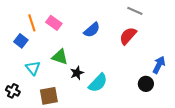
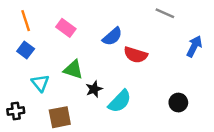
orange line: (32, 23) -> (26, 21), moved
red semicircle: (128, 36) -> (136, 55), moved, turned -114
blue arrow: (159, 65) -> (194, 46), moved
black cross: (13, 91) -> (16, 111), turned -32

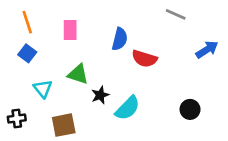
pink rectangle: (66, 28) -> (70, 30), turned 54
blue semicircle: (112, 37) -> (120, 39), turned -35
blue arrow: (194, 46) -> (207, 49), turned 30

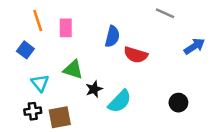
orange line: (27, 22) -> (38, 21), moved
black cross: (17, 119) -> (33, 111), moved

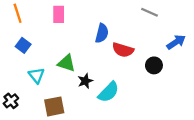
orange line: (38, 21) -> (18, 13), moved
pink rectangle: (66, 28) -> (59, 14), moved
black circle: (178, 103) -> (154, 65), moved
black cross: (33, 111) -> (11, 101), moved, turned -32

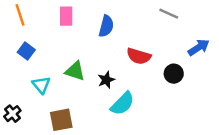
blue semicircle: (102, 33) -> (106, 26), moved
black star: (85, 81) -> (106, 80), moved

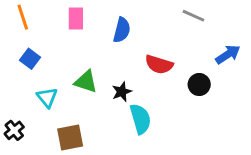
cyan semicircle: (122, 104) -> (140, 119), turned -60

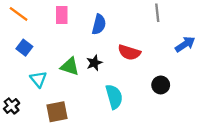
gray line: (193, 16) -> (157, 13), turned 60
orange line: (23, 17) -> (19, 14), turned -36
black circle: (199, 84) -> (161, 85), moved
black star: (122, 92) -> (94, 63), moved

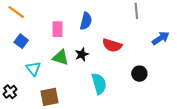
pink rectangle: (62, 15) -> (58, 29), moved

